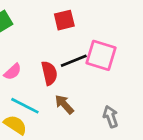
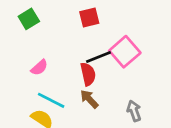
pink square: (101, 55) -> (125, 52), turned 32
red semicircle: (49, 73) -> (88, 74), moved

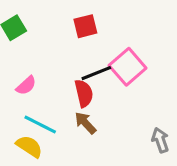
gray arrow: (134, 111) -> (160, 140), moved

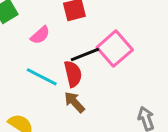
pink semicircle: (26, 86) -> (40, 35), moved
cyan line: (40, 125) -> (42, 77), moved

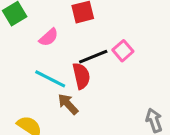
pink square: (115, 49) -> (123, 51), size x0.6
brown arrow: (74, 102) -> (68, 104), moved

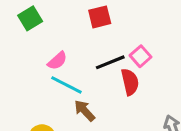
pink semicircle: (49, 37) -> (57, 61), moved
red semicircle: (81, 76) -> (130, 82), moved

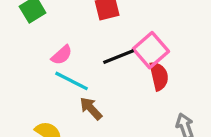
pink square: (141, 56) -> (151, 50), size x1.5
red semicircle: (130, 82) -> (159, 76), moved

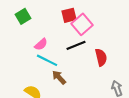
pink square: (151, 50) -> (82, 24), moved

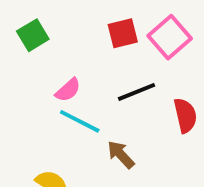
pink square: (82, 24) -> (170, 37), moved
brown arrow: (59, 77) -> (121, 155), moved

